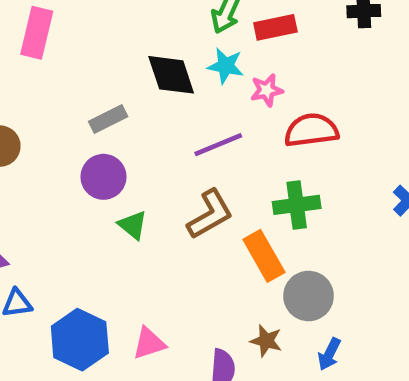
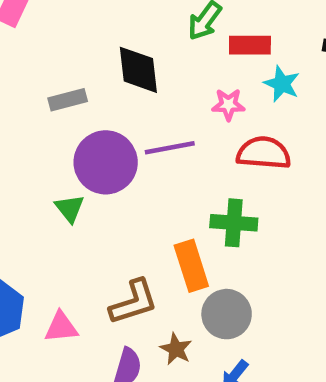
cyan star: (226, 66) -> (282, 84), moved
purple circle: (103, 177) -> (106, 162), moved, size x1.4
brown L-shape: (210, 214) -> (134, 302), moved

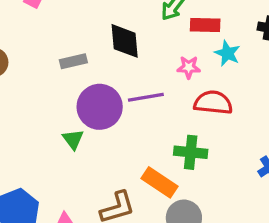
orange rectangle: (191, 266) -> (159, 182), turned -40

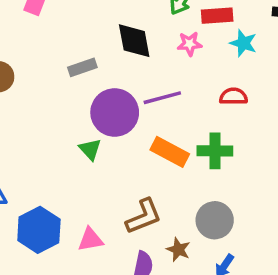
pink star: (189, 67) -> (190, 44), moved
red semicircle: (213, 103) -> (233, 96), size x0.7
orange rectangle: (159, 182) -> (170, 152), moved

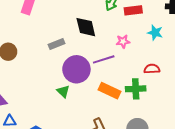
cyan star: (243, 43) -> (155, 33), moved
pink star: (190, 44) -> (123, 41), moved
red semicircle: (233, 96) -> (152, 69), moved

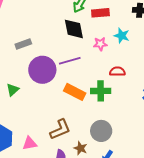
black diamond: (86, 27) -> (74, 29), moved
pink star: (123, 41) -> (100, 44), moved
green triangle: (63, 91) -> (13, 90), moved, turned 32

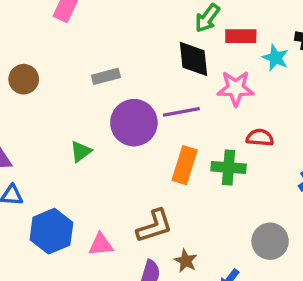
cyan star: (122, 36) -> (275, 58), moved
pink star: (100, 44) -> (236, 88), size x1.5
orange rectangle: (75, 92) -> (185, 165), turned 75
gray circle: (101, 131) -> (270, 241), moved

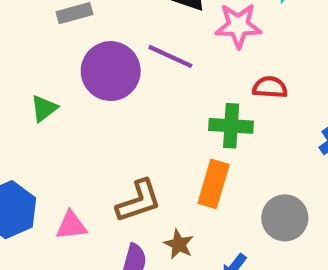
purple line: (181, 112) -> (170, 56), turned 36
orange rectangle: (185, 165) -> (214, 184), moved

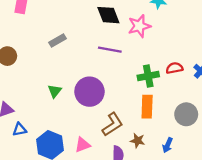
purple circle: (111, 71) -> (89, 92), moved
red semicircle: (270, 87) -> (174, 68), moved

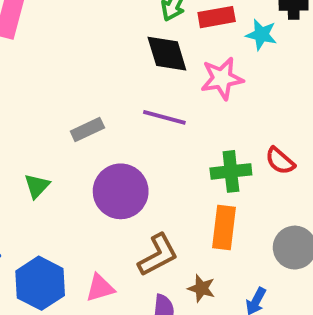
gray rectangle: (57, 41) -> (87, 129), moved
red semicircle: (174, 68) -> (280, 161), turned -133
green triangle: (55, 91) -> (37, 186), moved

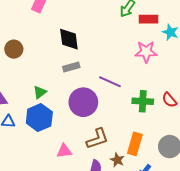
black diamond: (167, 54) -> (69, 39), moved
purple line: (164, 117) -> (110, 82), moved
orange rectangle: (224, 228) -> (135, 144), moved
blue hexagon: (40, 283) -> (39, 118), moved

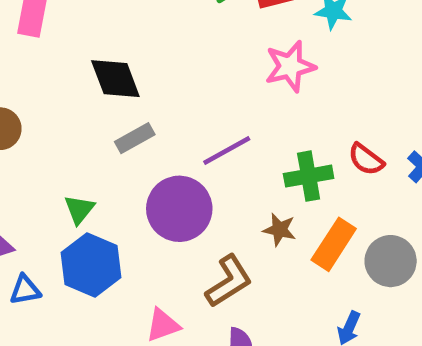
purple line: (110, 82) -> (227, 150), turned -40
orange rectangle: (135, 144) -> (334, 244), moved, turned 30
brown star: (117, 160) -> (279, 230), moved

